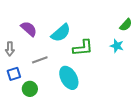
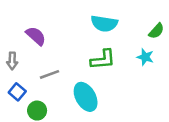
cyan semicircle: (61, 33) -> (104, 24), moved, turned 50
blue square: (14, 74) -> (17, 92), turned -32

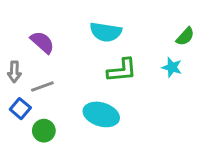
cyan semicircle: (104, 24) -> (106, 32), moved
gray line: (50, 74) -> (42, 86), moved
cyan ellipse: (86, 97) -> (101, 114), turned -44

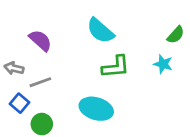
cyan semicircle: (106, 32) -> (100, 31), turned 32
gray arrow: (14, 72) -> (14, 68), turned 102

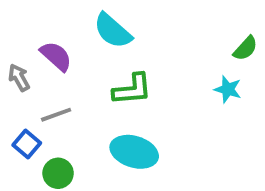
cyan semicircle: (100, 31) -> (113, 31), moved
green L-shape: (116, 67) -> (132, 89), moved
gray arrow: (14, 68) -> (19, 78), moved, turned 48

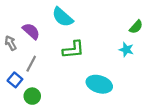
gray line: (56, 115) -> (31, 64), turned -42
cyan ellipse: (134, 152) -> (99, 84), moved

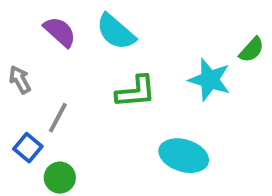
purple semicircle: (31, 31) -> (60, 32), moved
cyan star: (126, 50) -> (210, 80), moved, size x1.5

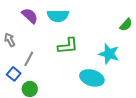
cyan semicircle: (116, 32) -> (58, 16), turned -40
cyan star: (210, 80) -> (109, 54), moved

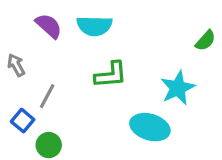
cyan star: (109, 54) -> (178, 88), turned 30

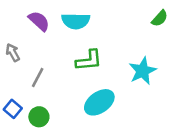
green semicircle: (205, 41) -> (160, 18), moved
blue square: (23, 121) -> (13, 109), moved
cyan ellipse: (150, 127) -> (99, 102), moved, turned -52

